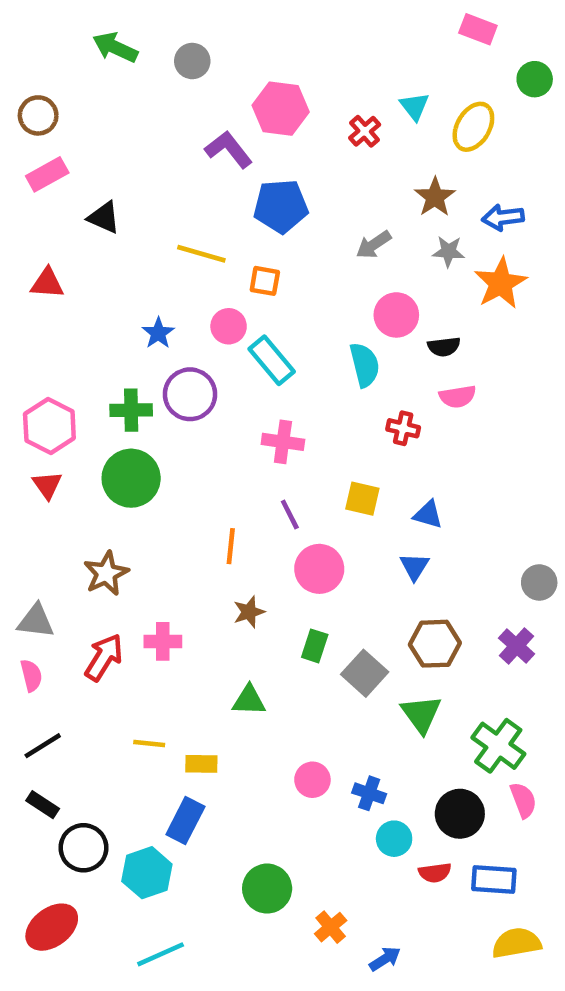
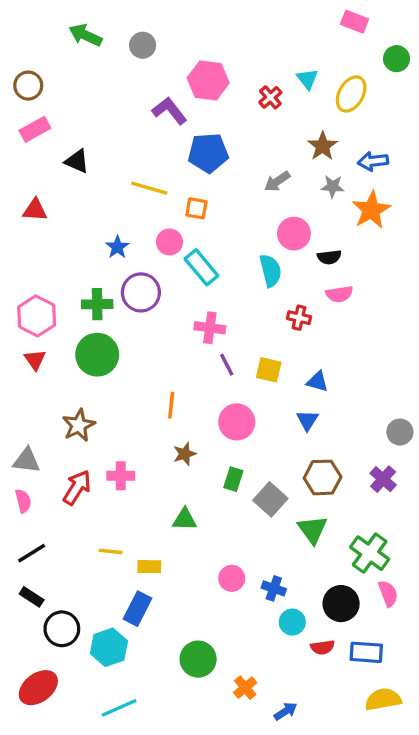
purple line: (290, 514) -> (227, 365), moved

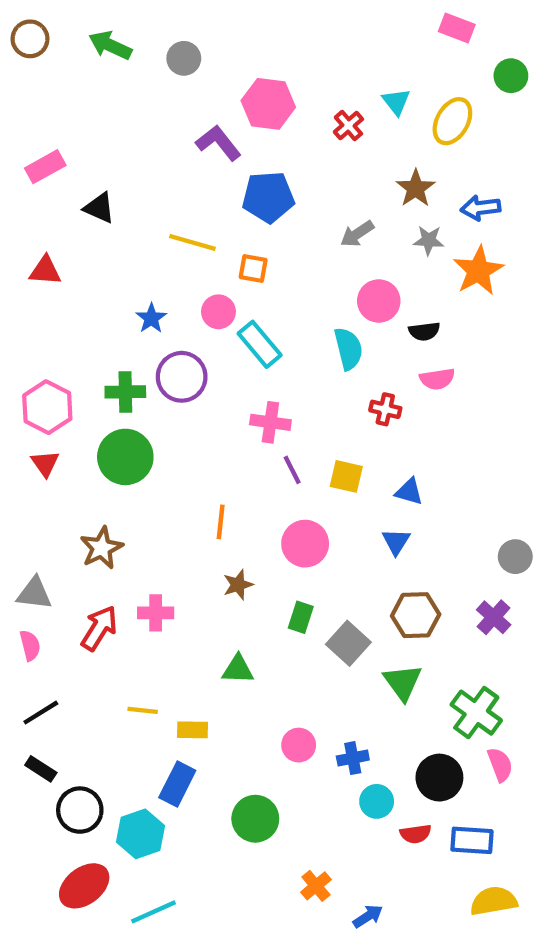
brown circle: (28, 86) -> (30, 39), moved
blue cross: (274, 588) -> (353, 758), turned -30
green circle: (198, 659) -> (255, 819), moved
red ellipse: (38, 688) -> (84, 886), moved

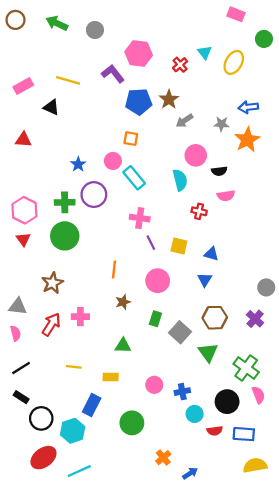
brown star: (416, 188) -> (169, 99), moved
yellow line: (192, 242) -> (68, 80), moved
yellow rectangle: (192, 730) -> (111, 377), moved

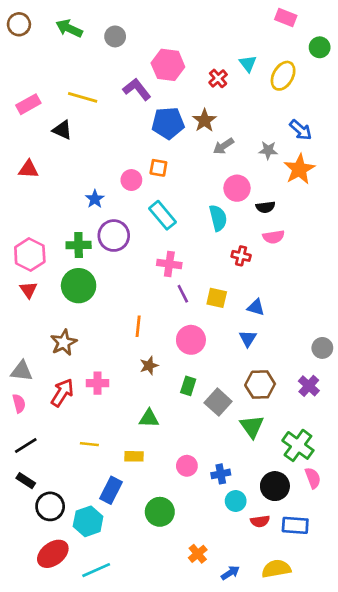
blue arrow: (248, 107) -> (301, 130), turned -132
pink circle: (113, 161) -> (131, 180), moved
yellow semicircle: (255, 465) -> (276, 569), moved

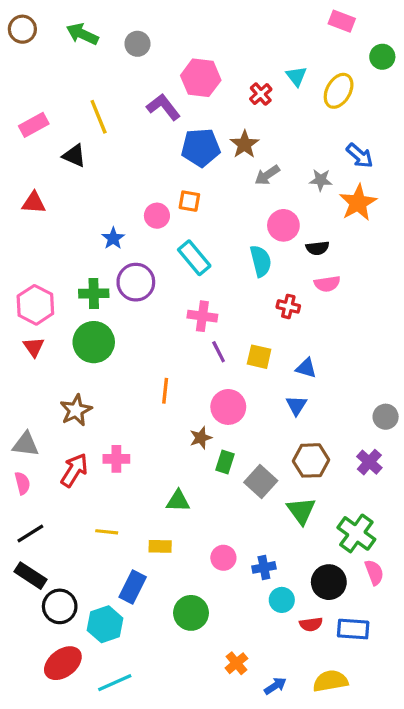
yellow line: (83, 97) -> (99, 117), turned 52
brown star: (149, 366) -> (201, 438), moved
black rectangle: (26, 481) -> (30, 576), size x1.4

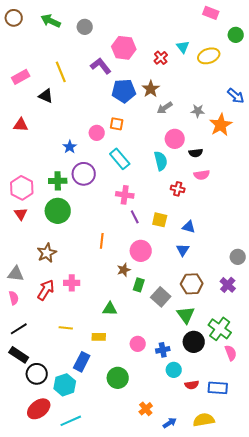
yellow ellipse: (339, 91) -> (209, 56), turned 40
blue arrow: (360, 156) -> (236, 96), moved
black circle: (329, 582) -> (194, 342), moved

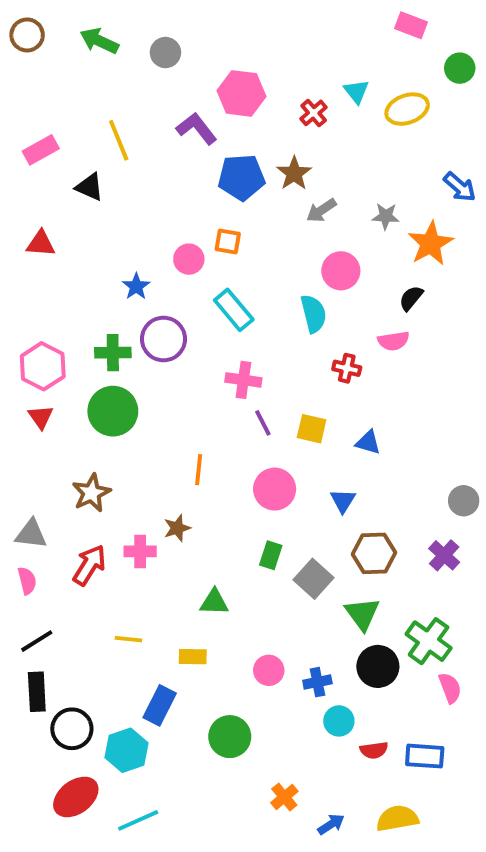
black semicircle: (196, 153) -> (411, 298), moved, turned 136
blue triangle: (183, 250) -> (343, 501), moved
brown star: (124, 270) -> (177, 528), moved
black rectangle: (19, 355) -> (37, 692), turned 54

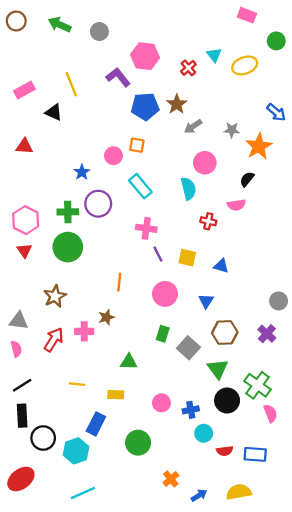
red ellipse: (76, 797) -> (21, 479), moved

